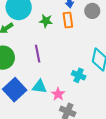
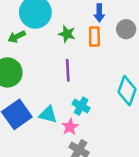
purple line: (38, 54) -> (68, 70), moved
cyan cross: (79, 75) -> (81, 106), moved

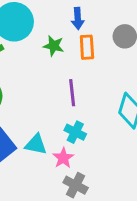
blue arrow: (99, 13) -> (78, 18), moved
purple line: (68, 70) -> (72, 93), moved

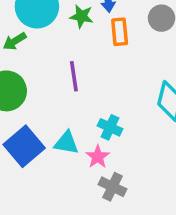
green star: (54, 46) -> (82, 16), moved
purple line: (72, 93) -> (74, 76), moved

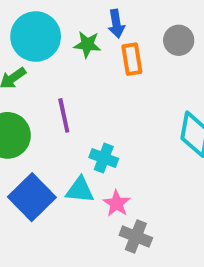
purple line: (74, 76) -> (64, 115), moved
cyan cross: (110, 127) -> (104, 158), moved

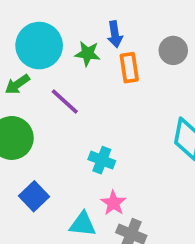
purple line: (64, 115) -> (65, 102), moved, turned -36
cyan triangle: (80, 190) -> (83, 224), moved
blue square: (32, 197) -> (34, 196), size x0.7

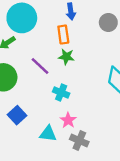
green star: (88, 54) -> (66, 57), moved
orange rectangle: (129, 68) -> (63, 35), moved
purple line: (65, 102) -> (40, 66), moved

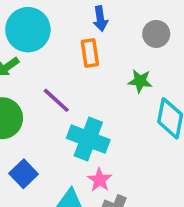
green star: (66, 57) -> (140, 81), moved
cyan cross: (61, 93) -> (88, 139), size x1.6

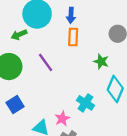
blue arrow: (100, 19) -> (71, 15), moved
cyan cross: (88, 139) -> (85, 103), moved, size x0.7

